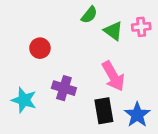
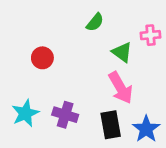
green triangle: (113, 31) -> (122, 52), moved
purple cross: (64, 88) -> (65, 115), moved
cyan star: (24, 100) -> (25, 113), turned 30

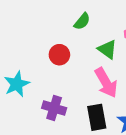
red circle: (42, 58) -> (59, 55), moved
cyan star: (25, 113) -> (17, 84), moved

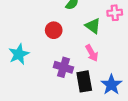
pink arrow: (106, 83) -> (92, 53), size x0.7
purple cross: (54, 108) -> (63, 67), moved

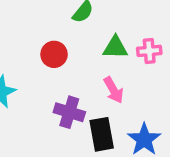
pink cross: (115, 13) -> (149, 51), moved
green triangle: (93, 26) -> (115, 48), turned -35

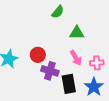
pink cross: (149, 51) -> (97, 63), moved
red circle: (54, 54) -> (38, 55), moved

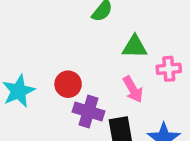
pink cross: (97, 63) -> (169, 69), moved

